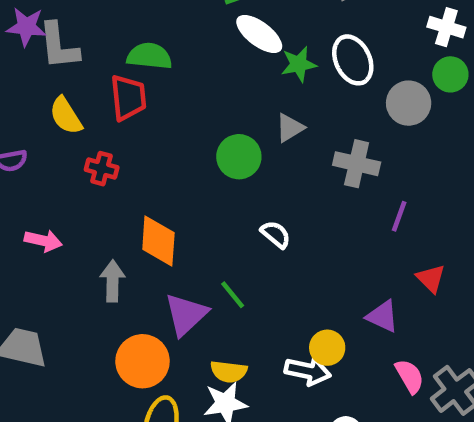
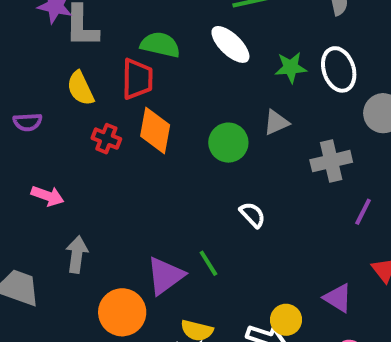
white ellipse: (259, 34) -> (230, 44), moved
gray cross: (357, 164) -> (331, 161), turned -33
orange diamond: (158, 241) -> (155, 131), moved
gray arrow: (112, 281) -> (77, 254), moved

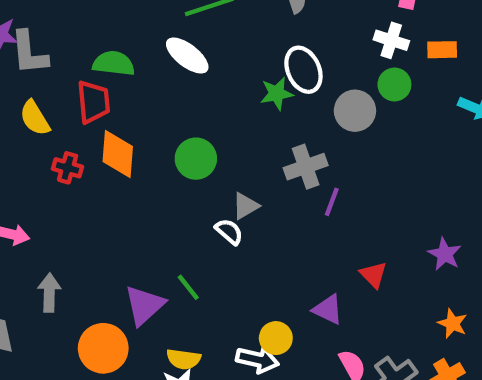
green star: (291, 67) -> (277, 94), moved
gray triangle: (276, 122) -> (245, 206), moved
purple line: (363, 212) -> (332, 202), moved

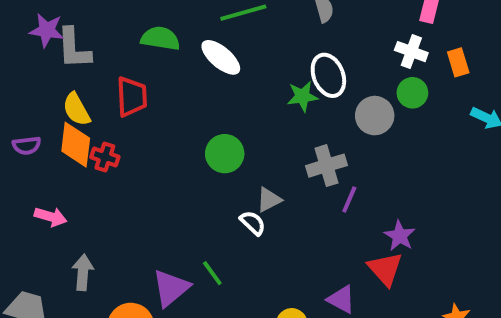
orange rectangle: (442, 50) -> (458, 62), turned 72
green semicircle: (114, 63) -> (160, 38), moved
orange diamond: (118, 154) -> (76, 145), moved
purple star: (445, 254) -> (400, 236), moved
red triangle: (373, 275) -> (385, 269), size x1.4

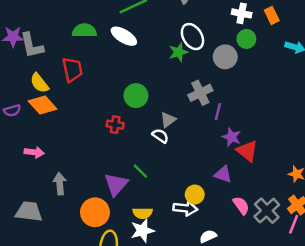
orange diamond: (76, 145) -> (43, 105), turned -40
red cross: (105, 157) -> (115, 125), moved
purple star: (400, 236) -> (232, 137), moved

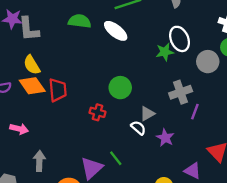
red trapezoid: (72, 70) -> (58, 90), moved
purple star: (232, 137) -> (165, 138), moved

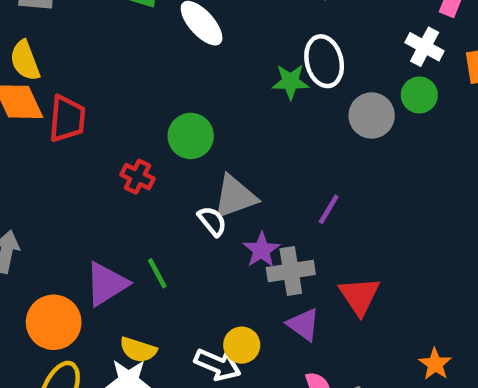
gray cross: (181, 92) -> (291, 271), moved
gray triangle: (147, 114) -> (235, 197), size x1.5

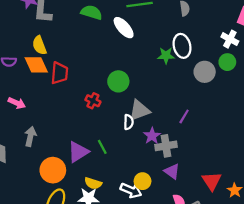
white semicircle: (212, 221) -> (129, 122), turned 40
red triangle: (359, 296) -> (212, 181), moved

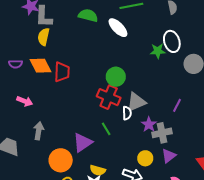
yellow semicircle: (39, 45) -> (44, 37), moved, turned 36
red cross: (93, 101) -> (109, 97), moved, size x1.6
green line: (102, 147) -> (106, 129), moved
purple triangle: (172, 171) -> (169, 156), turned 49
yellow circle: (142, 181) -> (145, 158), moved

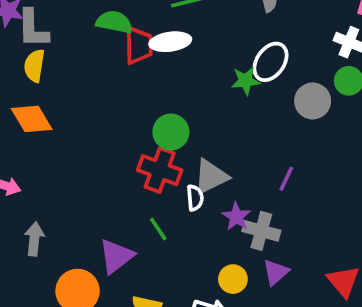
white ellipse: (118, 28) -> (170, 42), turned -50
white ellipse: (172, 41) -> (270, 62), turned 55
red trapezoid: (62, 72) -> (139, 46), moved
gray cross: (162, 133) -> (261, 231), turned 30

